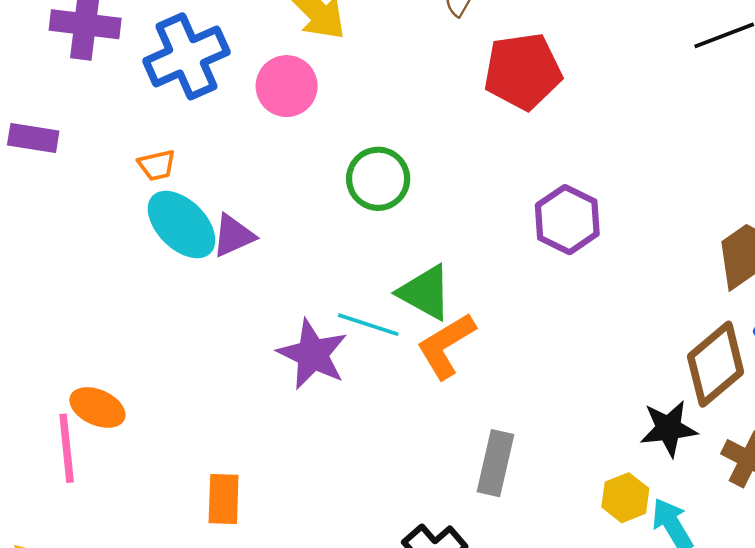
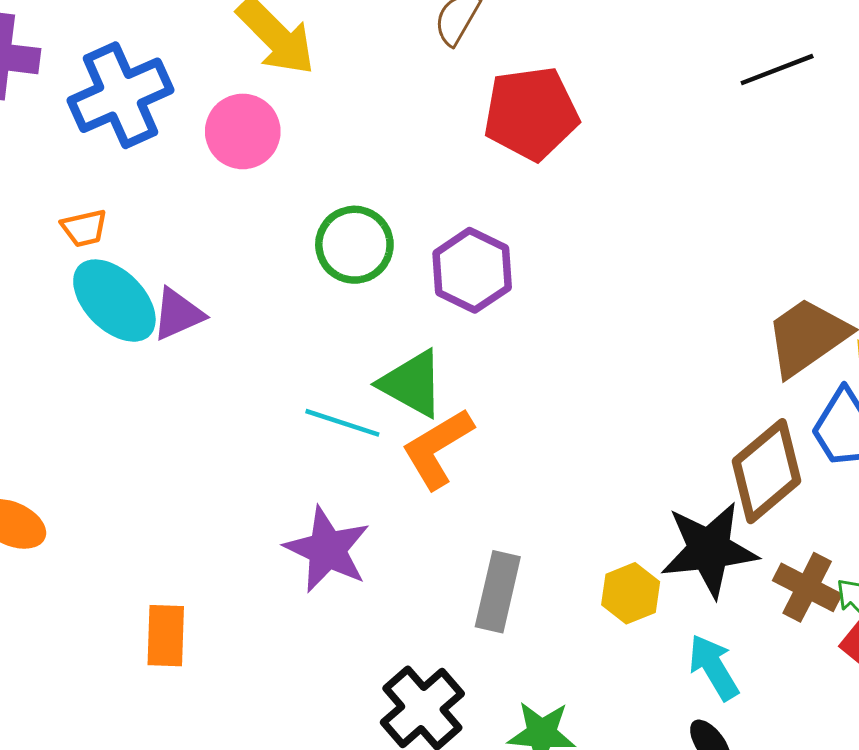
purple hexagon: (567, 220) -> (472, 270), moved
purple star: (313, 354) -> (327, 550), moved
black star: (669, 429) -> (709, 550), size x1.4
yellow hexagon: (625, 498) -> (631, 593), moved

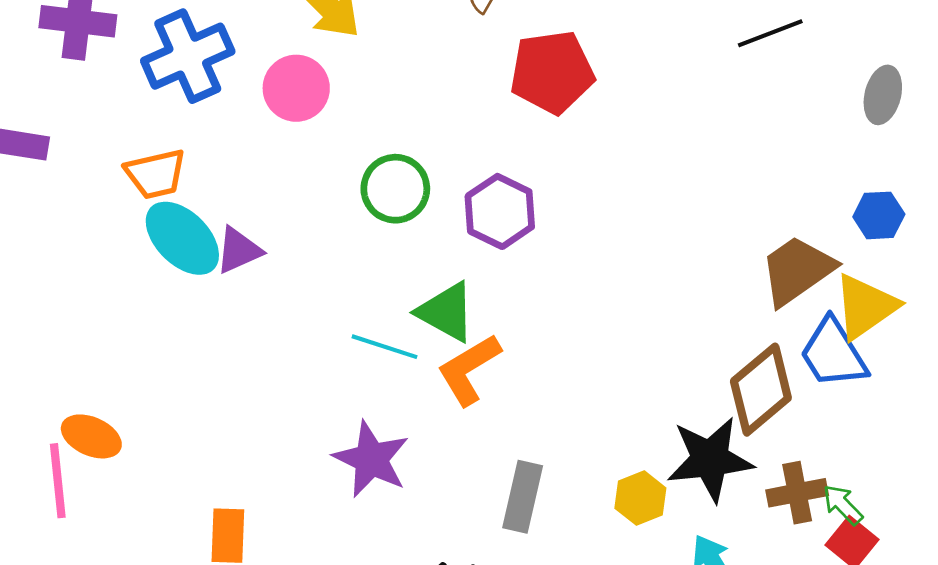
orange trapezoid: (84, 228) -> (156, 174), size x1.5
brown cross: (807, 587) -> (797, 493), turned -38

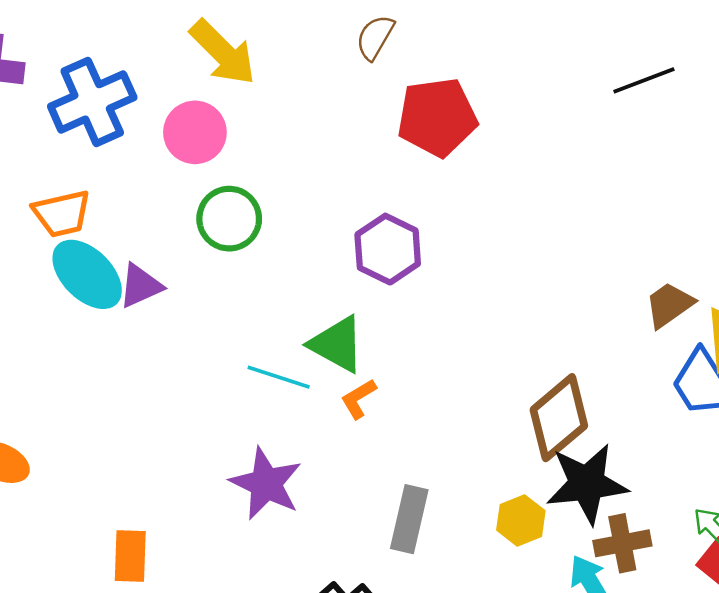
green circle: (395, 189) -> (229, 219), moved
brown trapezoid: (797, 270) -> (669, 305), size x0.7
orange L-shape: (469, 369) -> (359, 399), size x0.6
brown diamond: (761, 390) -> (559, 418), moved
brown cross: (797, 493) -> (622, 543), moved

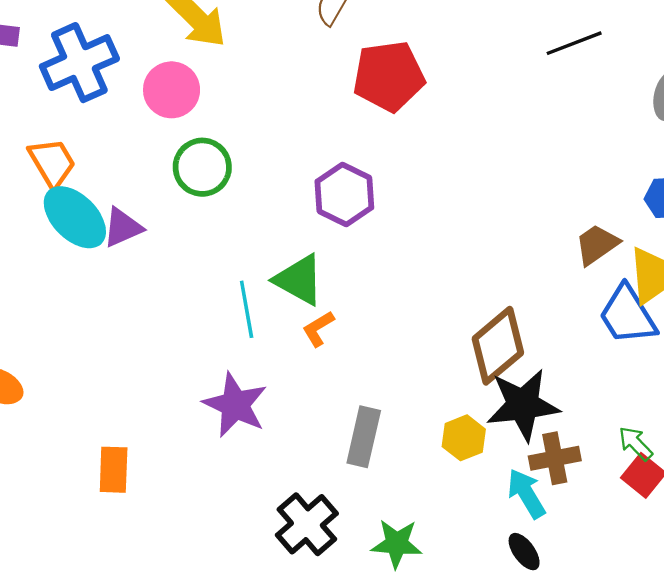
orange trapezoid: (62, 214) -> (52, 163), turned -108
cyan line: (279, 377) -> (247, 309), turned 62

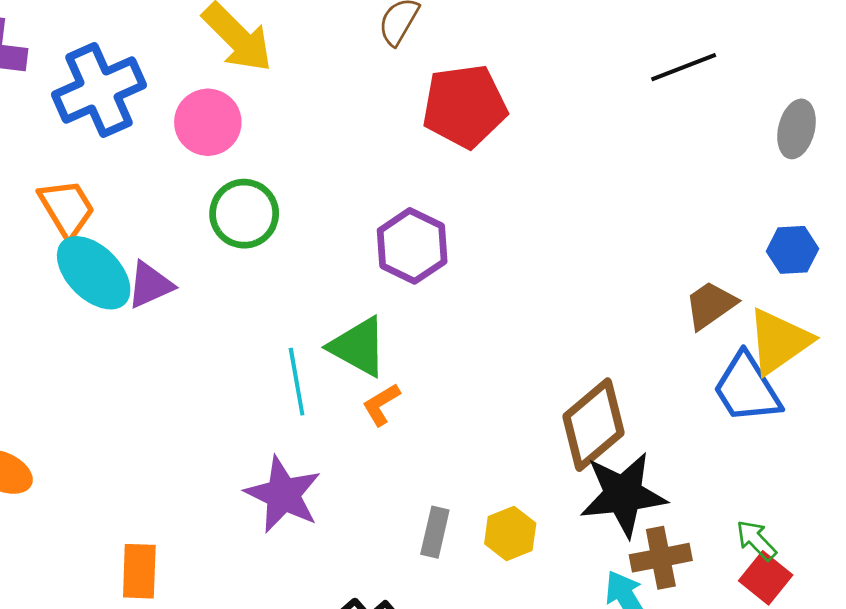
gray rectangle: (364, 437) -> (435, 532), size x0.7
yellow hexagon: (464, 438) -> (510, 534), moved

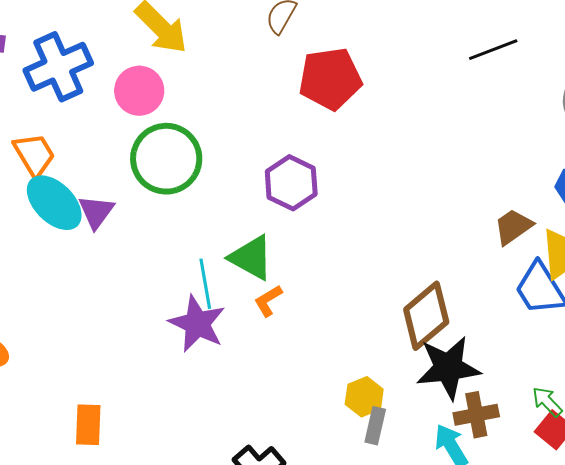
green circle: (244, 214) -> (166, 159), size x1.4
purple triangle: (150, 285) -> (96, 212), turned -30
purple star: (283, 495) -> (197, 324), moved
gray rectangle: (435, 532) -> (375, 426), moved

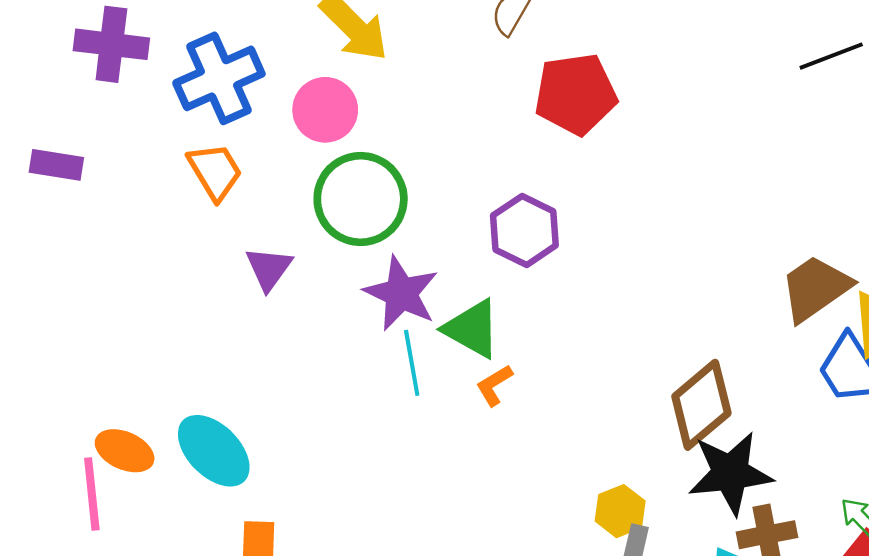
black line: (493, 50) -> (831, 56), moved
orange trapezoid: (34, 155) -> (215, 171), moved
cyan ellipse: (54, 203) -> (214, 451), moved
brown trapezoid: (513, 227) -> (816, 288), size x1.4
purple star: (197, 324) -> (401, 293), moved

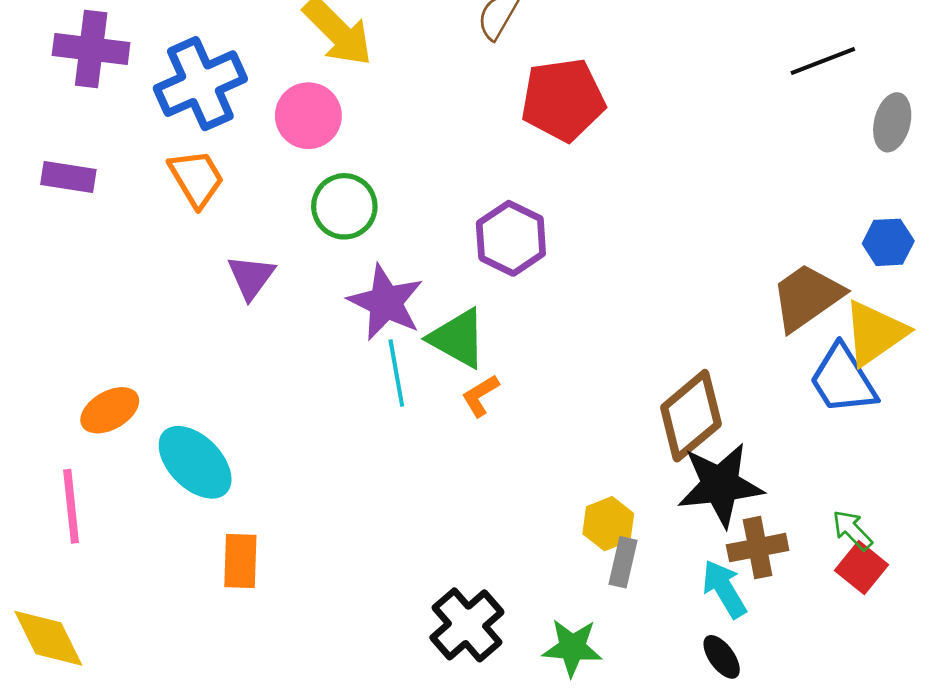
purple rectangle: (56, 165) -> (68, 177), moved
green circle: (361, 199) -> (344, 206), size x0.7
orange ellipse: (125, 451) -> (110, 410), moved, turned -54

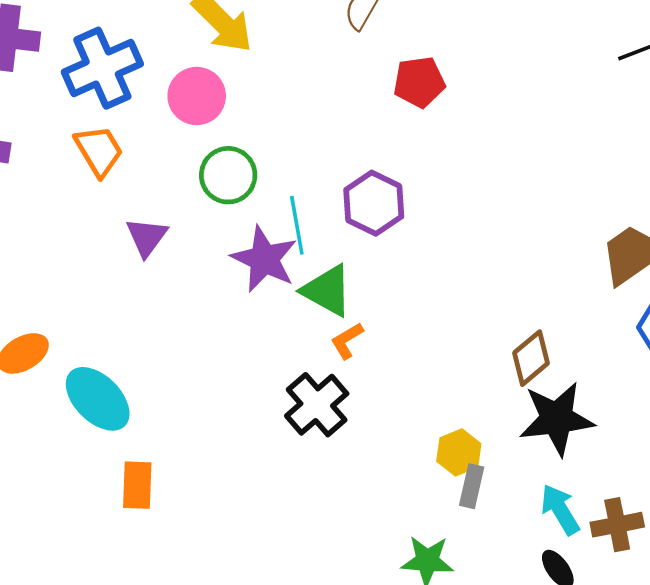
red pentagon: (563, 100) -> (419, 82), size x0.7
cyan line: (396, 373) -> (297, 225), moved
brown diamond: (691, 416) -> (531, 358), size x0.7
brown cross: (758, 548) -> (617, 525), moved
black cross: (467, 625) -> (317, 405), moved

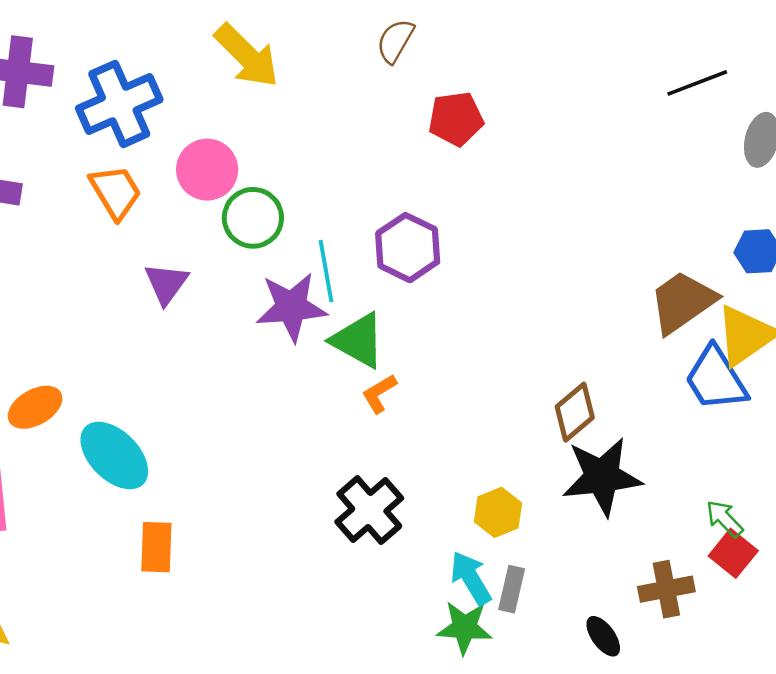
pink circle: (197, 96) -> (207, 170), moved
purple star: (264, 259) -> (291, 307), turned -30
black cross: (317, 405) -> (369, 510), moved
gray rectangle: (472, 486) -> (512, 589), moved
cyan arrow: (560, 510) -> (471, 578), moved

